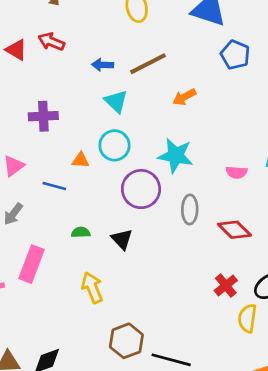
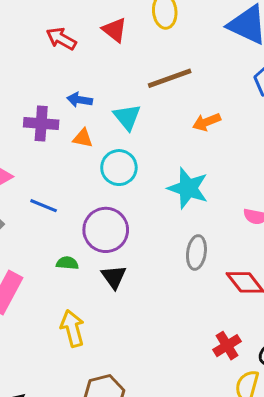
red triangle: (16, 50) -> (115, 30), moved
blue arrow: (103, 65) -> (80, 100), moved
orange triangle: (81, 160) -> (83, 138), moved
purple circle: (141, 189) -> (106, 230), moved

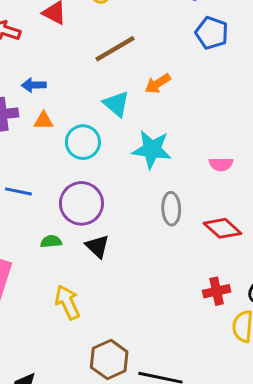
cyan triangle: (127, 117) -> (116, 104), moved
red cross: (227, 346) -> (217, 291), turned 30

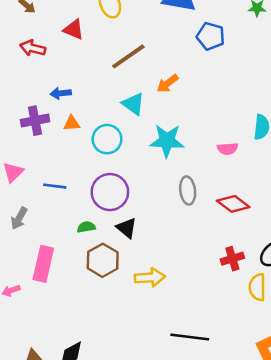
yellow arrow: (67, 302) -> (150, 278), moved, turned 116
brown hexagon: (109, 360) -> (103, 260), moved

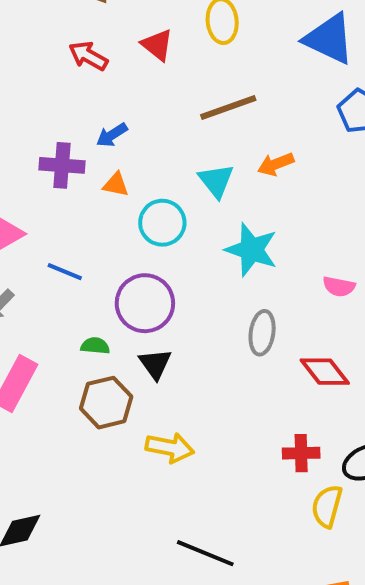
blue arrow: (61, 93) -> (112, 135), turned -42

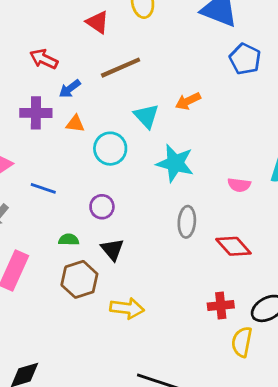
red arrow: (88, 56) -> (44, 59), moved
brown line: (228, 108) -> (121, 68), moved
purple circle: (145, 303) -> (102, 207), size x0.6

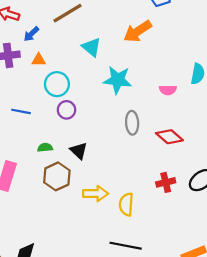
orange arrow: (188, 101) -> (138, 31), moved, size x1.5
cyan circle: (110, 149) -> (57, 84), moved
purple circle: (102, 207) -> (67, 110), moved
yellow semicircle: (242, 342) -> (126, 204), moved

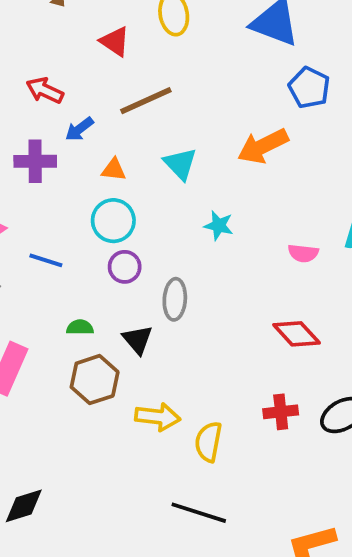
orange triangle: (39, 60) -> (114, 170), moved
cyan star: (118, 80) -> (219, 226), size x0.6
gray ellipse: (132, 123) -> (175, 299), moved

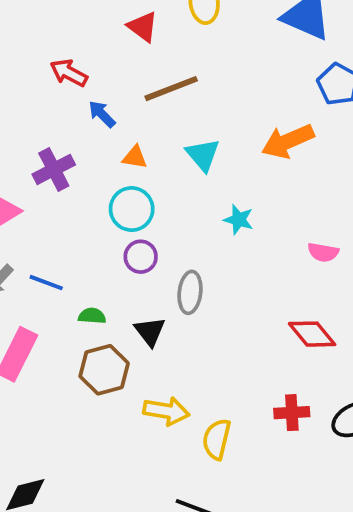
blue arrow: (79, 129) -> (102, 114), turned 80
purple cross: (35, 161) -> (54, 169), moved, turned -30
blue line: (46, 260) -> (46, 283), moved

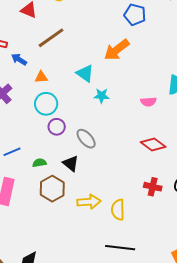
cyan triangle: (203, 155) -> (85, 73), moved
blue line: (46, 283) -> (12, 152), turned -30
gray ellipse: (190, 292) -> (86, 139), turned -35
red cross: (292, 413) -> (153, 187), turned 30

